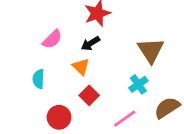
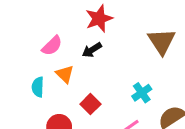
brown triangle: (151, 50) -> (162, 41), moved
orange triangle: (81, 67) -> (65, 74), moved

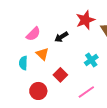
red star: (99, 19) -> (85, 20), moved
cyan cross: (142, 93) -> (91, 60), moved

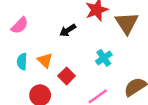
pink semicircle: (33, 34) -> (20, 25), moved
orange triangle: (42, 54) -> (45, 60), moved

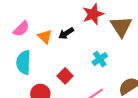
orange triangle: (45, 60) -> (45, 37), moved
cyan semicircle: (22, 62) -> (24, 62), size x1.5

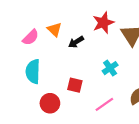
orange triangle: (45, 37) -> (54, 29), moved
red square: (65, 76) -> (75, 85), turned -32

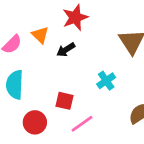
red star: (103, 23) -> (75, 17), moved
pink line: (104, 104) -> (82, 124), moved

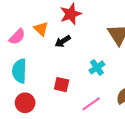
red circle: (35, 122) -> (25, 103), moved
pink line: (82, 124) -> (91, 104), moved

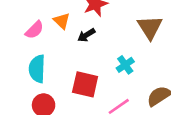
red square: (62, 85) -> (85, 84), size x1.5

